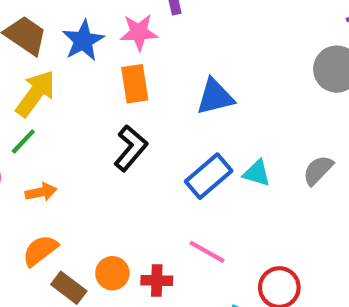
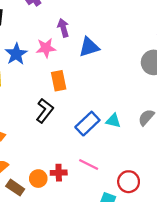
orange rectangle: (135, 84) -> (59, 81), moved
blue triangle: (215, 97) -> (89, 47), moved
red cross: (157, 280) -> (59, 173), moved

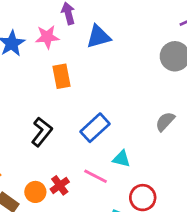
black L-shape: (45, 111) -> (42, 132), moved
cyan triangle: (113, 121) -> (121, 159), moved
red cross: (59, 173) -> (60, 185), turned -35

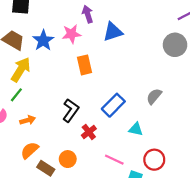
gray semicircle: (165, 122) -> (154, 96), moved
pink line: (96, 176) -> (114, 160), moved
red cross: (60, 185) -> (89, 132), moved

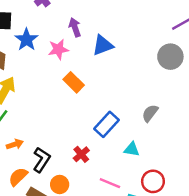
blue star: (43, 40) -> (26, 40), moved
orange rectangle: (84, 65) -> (74, 82), turned -30
black L-shape: (71, 110) -> (42, 160), moved

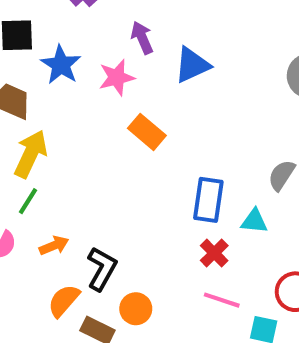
blue rectangle: (106, 124) -> (208, 200), turned -30
cyan triangle: (132, 149) -> (254, 221), moved
red cross: (81, 154) -> (214, 253), moved

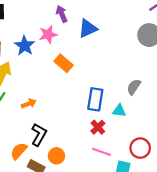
blue star: (61, 65) -> (25, 46), moved
orange arrow: (54, 246) -> (29, 104), moved

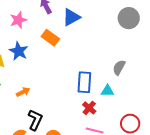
pink star: (48, 34) -> (18, 20), moved
blue star: (25, 46) -> (19, 51), moved
orange rectangle: (64, 63) -> (50, 38), moved

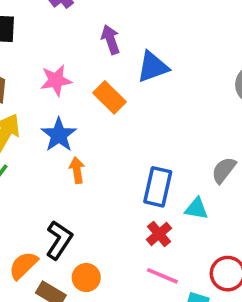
pink star: (18, 20) -> (56, 80), moved
blue star: (19, 51) -> (59, 135), moved
orange arrow: (23, 92) -> (77, 170), moved, turned -80

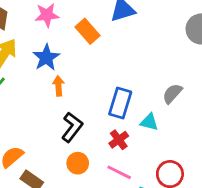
black L-shape: (59, 240) -> (72, 127), moved
orange circle: (86, 278) -> (78, 163), moved

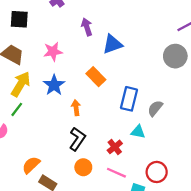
orange rectangle: (88, 31) -> (96, 77), moved
orange arrow: (58, 86) -> (76, 108), moved
blue rectangle: (120, 103) -> (129, 99), moved

